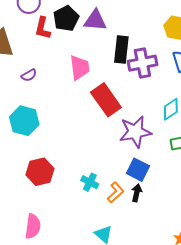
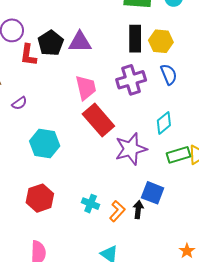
black rectangle: (121, 50) -> (135, 39), moved
pink trapezoid: (80, 68) -> (86, 88), moved
cyan hexagon: (24, 121) -> (45, 144), moved
blue square: (138, 170) -> (153, 193), moved

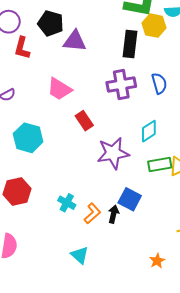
yellow hexagon: (161, 41) -> (154, 26), moved
black pentagon: (51, 43) -> (51, 23), moved, turned -30
pink trapezoid: (86, 88) -> (59, 89), moved, turned 128
red rectangle: (98, 120) -> (84, 121), size x0.6

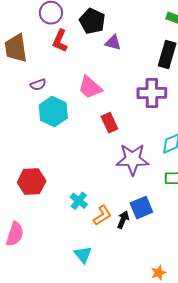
purple triangle: (75, 41) -> (113, 43), size x0.7
cyan hexagon: (28, 138) -> (53, 111), moved
blue square: (130, 199) -> (141, 208), turned 30

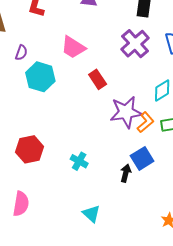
purple semicircle: (38, 85) -> (21, 53), turned -42
purple cross: (152, 93) -> (135, 44), turned -32
orange L-shape: (102, 215) -> (145, 122), moved

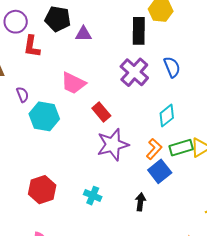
purple semicircle: (21, 53) -> (22, 95), turned -35
purple star: (126, 112) -> (113, 145), moved
blue square: (142, 158) -> (160, 171), moved

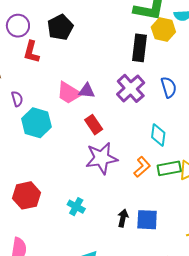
black pentagon: (58, 19) -> (60, 27), turned 30
purple triangle: (83, 34) -> (87, 91), moved
cyan diamond: (167, 116) -> (158, 135), turned -50
blue square: (160, 171) -> (147, 220), moved, turned 35

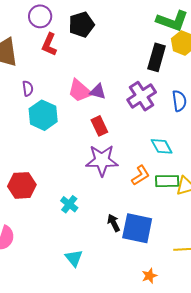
cyan diamond: (158, 135) -> (162, 146), turned -45
black arrow: (123, 218) -> (114, 223), turned -48
blue square: (147, 220) -> (137, 228), size x1.4

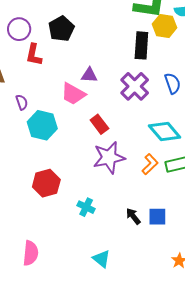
purple triangle: (98, 92) -> (89, 75), moved
cyan diamond: (162, 146) -> (165, 131), size x1.4
red hexagon: (22, 185) -> (46, 183), moved
blue square: (137, 228) -> (157, 217), size x0.6

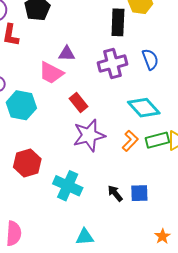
purple cross: (135, 86) -> (112, 63), turned 32
cyan cross: (86, 207) -> (68, 186), size x1.6
cyan triangle: (102, 259) -> (85, 237), turned -42

